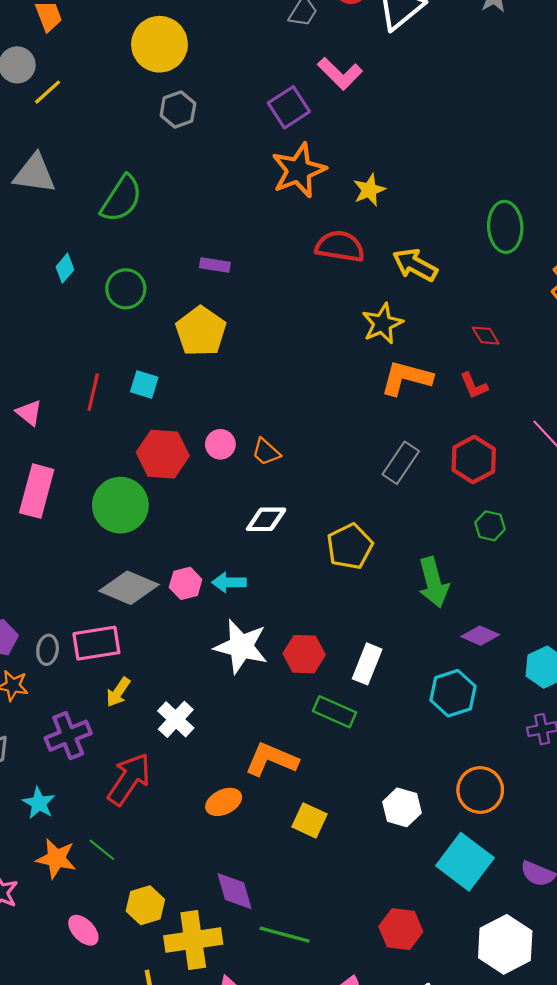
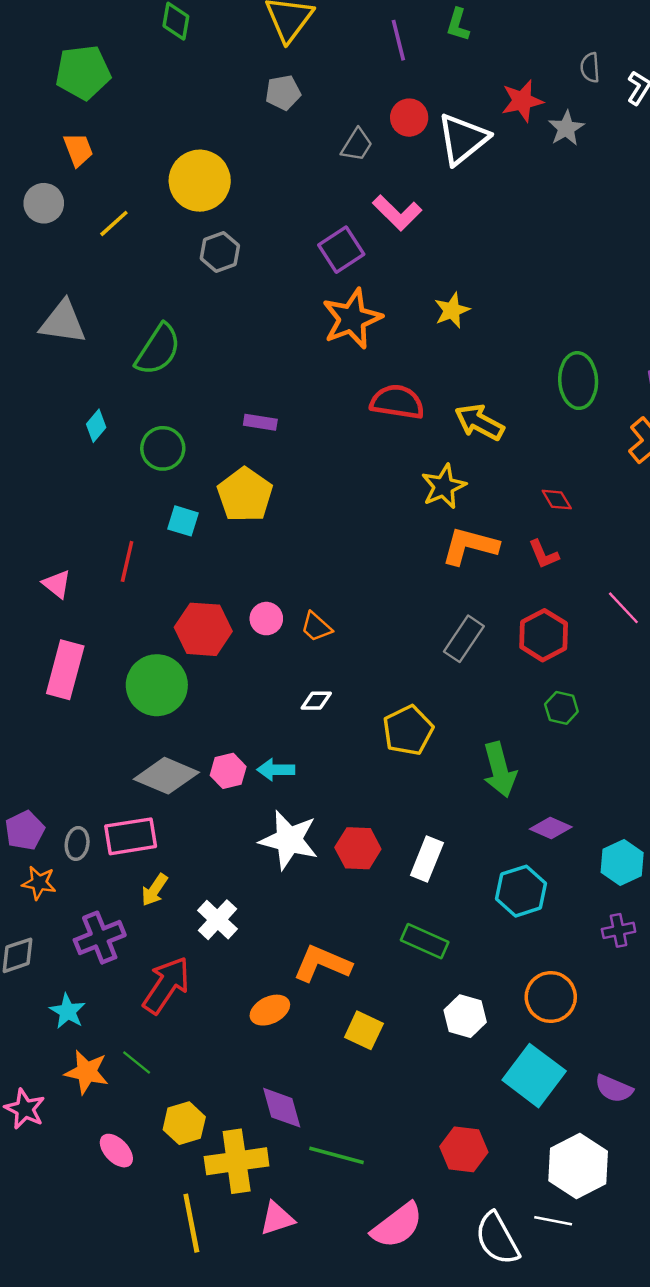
yellow line: (48, 92) -> (114, 223), moved
yellow star: (369, 190) -> (452, 310), moved
cyan square: (144, 385) -> (183, 521), moved
white diamond: (266, 519) -> (316, 701), size x0.7
green rectangle: (335, 712) -> (425, 941), moved

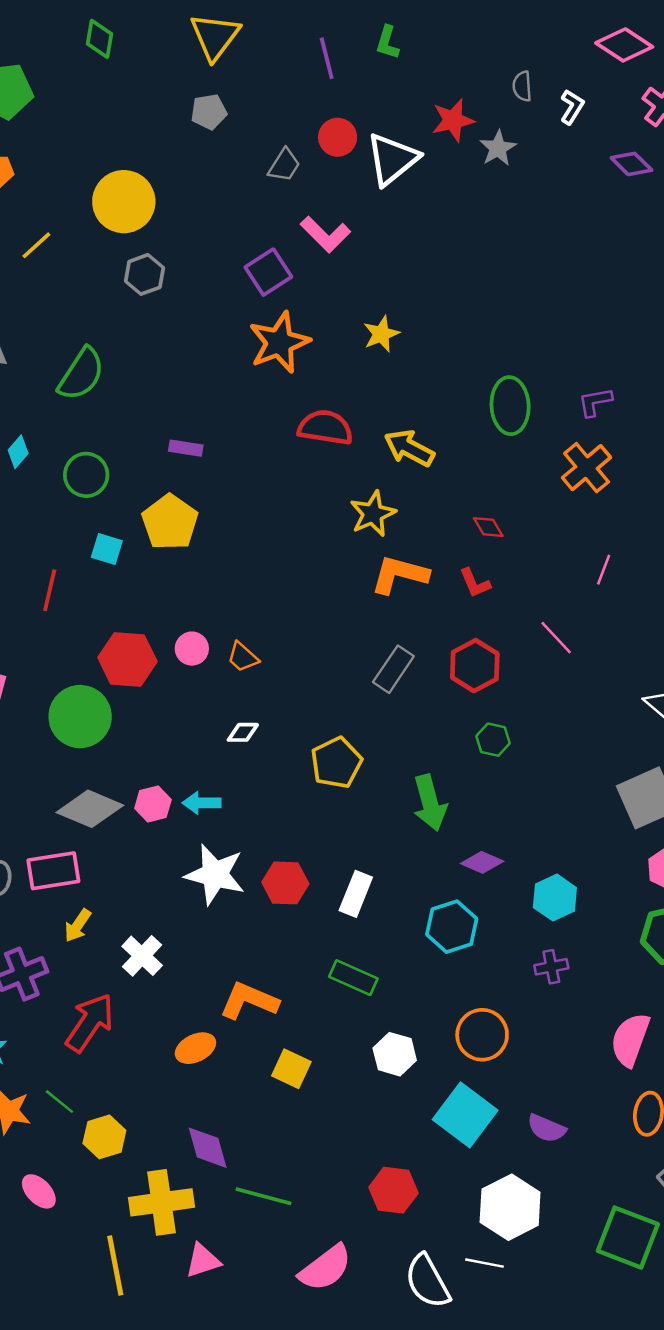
yellow hexagon: (184, 1123) -> (104, 1137), moved

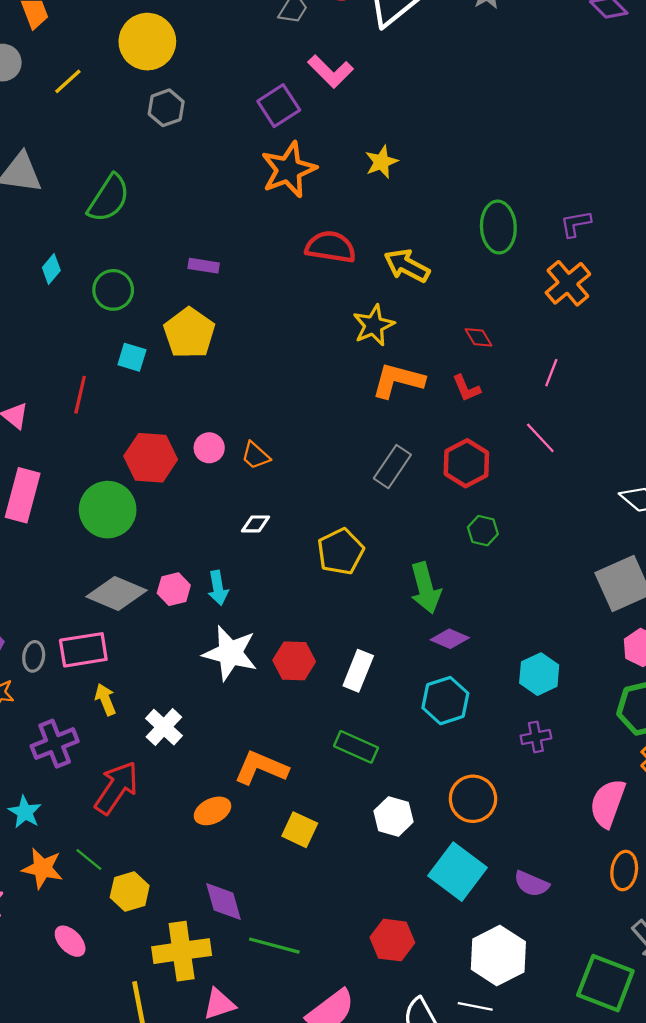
pink line: (604, 570) -> (551, 373), moved
cyan arrow: (202, 803) -> (218, 588), turned -100
purple diamond: (482, 862) -> (450, 639), moved
yellow arrow: (78, 925) -> (105, 699), turned 124

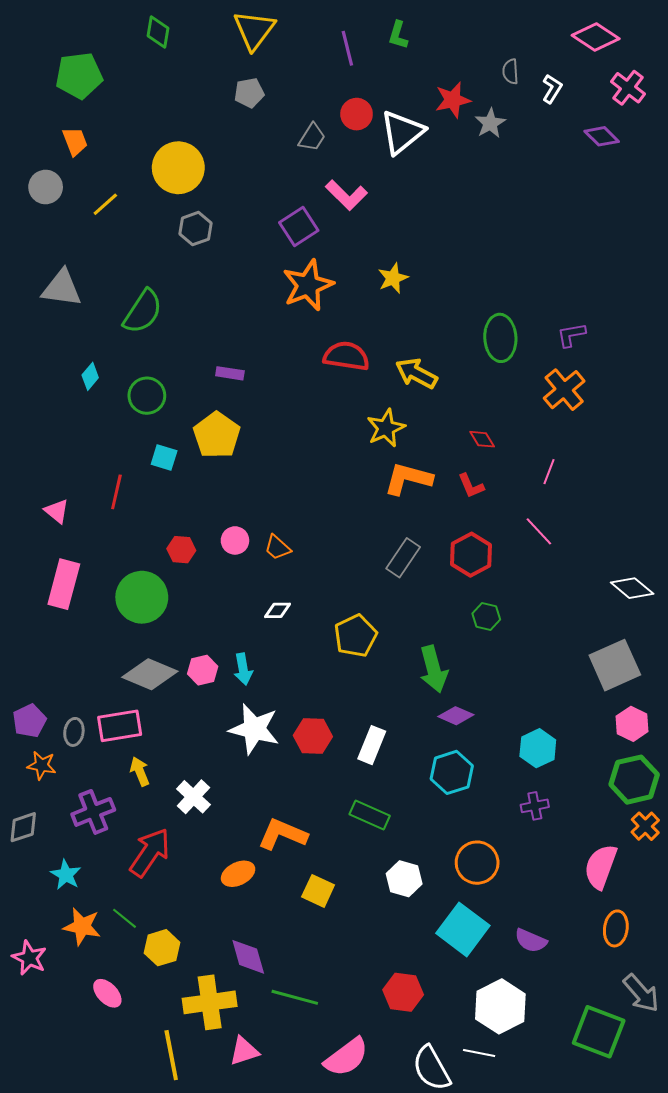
red hexagon: (151, 458) -> (181, 550), size x0.6

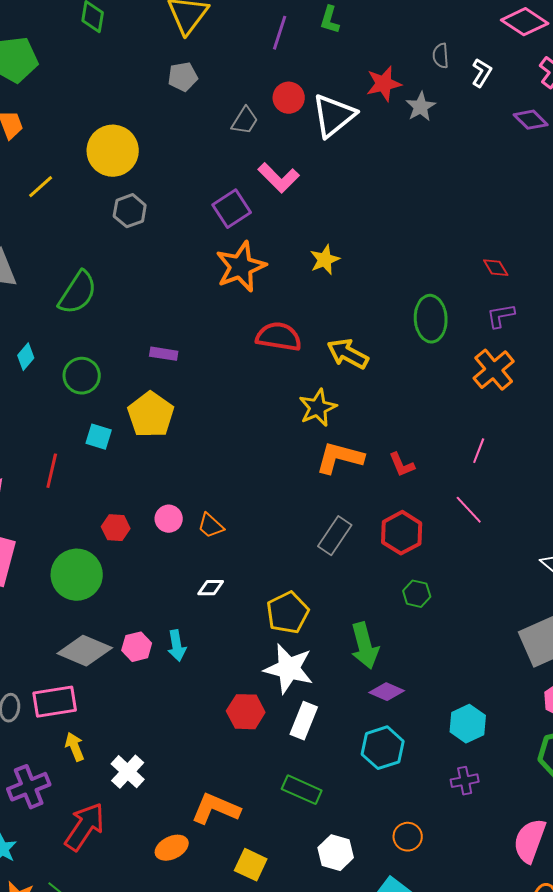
purple line: (347, 48) -> (280, 33), turned 32
red diamond: (482, 439) -> (496, 268), moved
white star: (254, 729) -> (289, 669), moved
orange circle: (477, 863) -> (408, 837), size x0.7

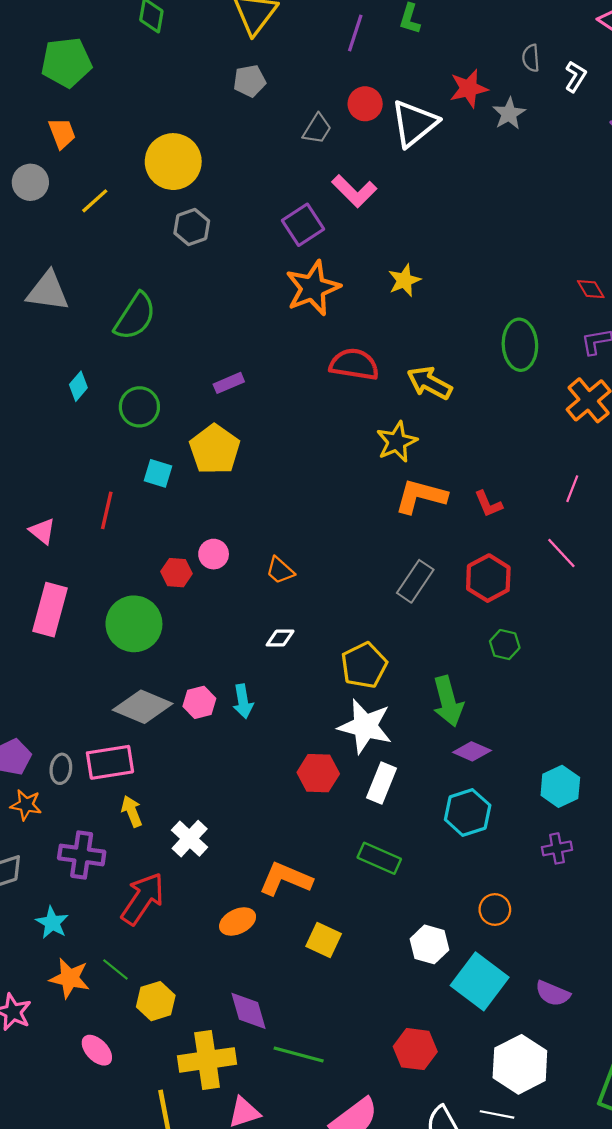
purple rectangle: (164, 354) -> (229, 383), turned -32
pink circle: (169, 519) -> (214, 554), moved
purple cross: (29, 787) -> (82, 855), turned 30
white hexagon: (336, 853) -> (429, 944), moved

